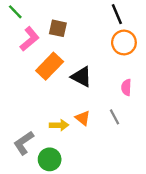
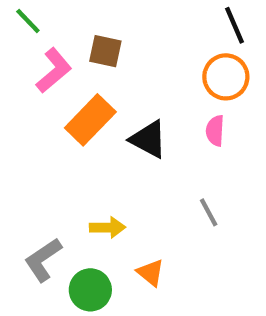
black line: (117, 14) -> (234, 25), moved
pink semicircle: (126, 87) -> (215, 131), moved
orange triangle: (83, 118) -> (151, 273), moved

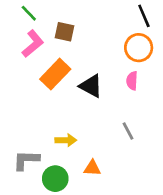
green line: (28, 21) -> (29, 13), moved
gray L-shape: (43, 260) -> (26, 160), turned 36
orange triangle: (151, 273) -> (92, 168), turned -36

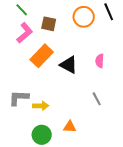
orange circle: (139, 48) -> (84, 17), moved
yellow arrow: (66, 140) -> (41, 106), moved
gray L-shape: (26, 160) -> (19, 98), moved

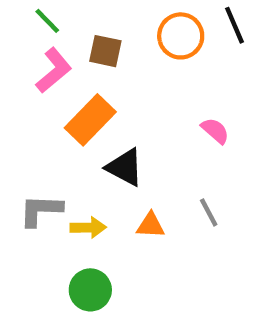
pink semicircle: (100, 61) -> (215, 131), turned 128
black triangle: (69, 65) -> (125, 167), moved
orange triangle: (70, 127) -> (151, 225), moved

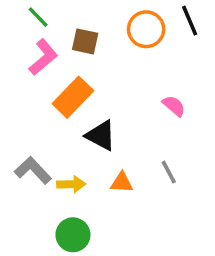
gray L-shape: (41, 210) -> (33, 170), turned 45

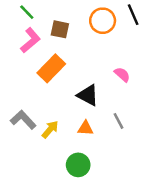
black triangle: (101, 135) -> (88, 95), moved
yellow arrow: (71, 184) -> (50, 129), turned -48
green circle: (73, 235) -> (78, 165), moved

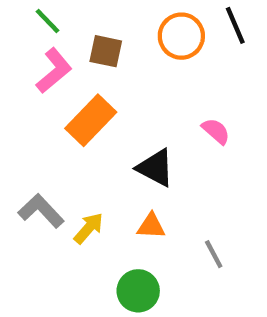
gray line: (118, 121) -> (214, 254), moved

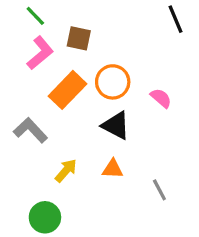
orange circle: (181, 36) -> (113, 82), moved
gray L-shape: (41, 211) -> (30, 130), moved
green circle: (138, 291) -> (45, 217), moved

